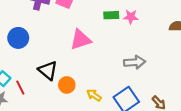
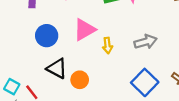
blue circle: (18, 38) -> (47, 36), moved
yellow arrow: (94, 95) -> (108, 45), moved, turned -120

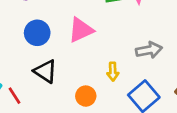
yellow arrow: (108, 45) -> (113, 72), moved
orange circle: (80, 80) -> (86, 96), moved

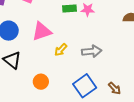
yellow arrow: (113, 72) -> (61, 50), moved, turned 40

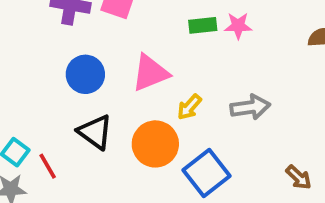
orange circle: (41, 82) -> (155, 144), moved, size x1.5
blue square: (85, 86) -> (206, 173), moved

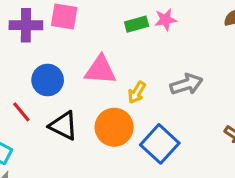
pink triangle: (150, 73) -> (100, 70), turned 36
red line: (48, 166) -> (21, 112), moved

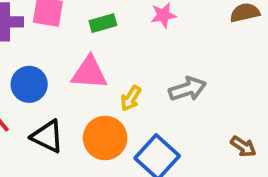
green rectangle: (137, 24) -> (103, 23), moved

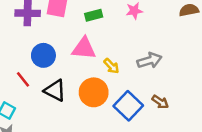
yellow arrow: (131, 98) -> (111, 66), turned -77
brown arrow: (243, 147) -> (160, 102), moved

